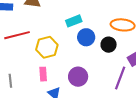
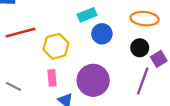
black circle: (109, 45) -> (140, 48), moved
purple circle: (78, 77) -> (93, 80), size x1.4
gray line: (10, 81) -> (13, 86), turned -56

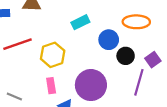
blue circle: (102, 34) -> (109, 40), moved
black circle: (140, 48) -> (126, 56), moved

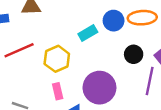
cyan rectangle: (80, 22) -> (88, 33), moved
blue circle: (109, 40) -> (114, 21), moved

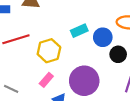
blue circle: (114, 21) -> (103, 37), moved
pink rectangle: (58, 91) -> (46, 80), turned 48

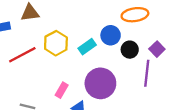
cyan rectangle: (79, 31) -> (87, 47), moved
yellow hexagon: (49, 51) -> (56, 43), moved

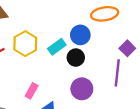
black circle: (130, 50) -> (76, 58), moved
purple circle: (100, 83) -> (82, 89), moved, size x0.7

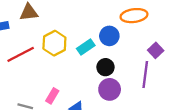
black circle: (76, 58) -> (105, 67), moved
pink rectangle: (32, 91) -> (52, 96), moved

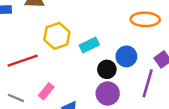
blue circle: (109, 36) -> (126, 56), moved
red line: (21, 54) -> (23, 61), moved

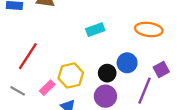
yellow hexagon: (57, 36) -> (71, 75), moved
cyan rectangle: (89, 45) -> (95, 30), moved
red line: (23, 61) -> (28, 56), turned -44

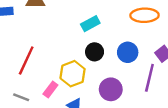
black circle: (107, 73) -> (95, 52), moved

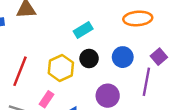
yellow hexagon: (73, 74) -> (61, 68), moved

